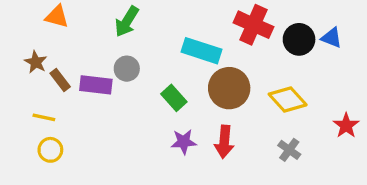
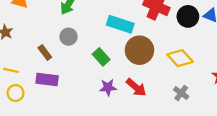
brown rectangle: (60, 80) -> (45, 52), moved
purple rectangle: (96, 85) -> (47, 79), moved
red arrow: (224, 142) -> (136, 87), turned -55

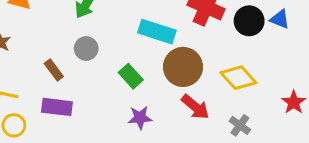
red arrow: (136, 87) -> (195, 107), moved

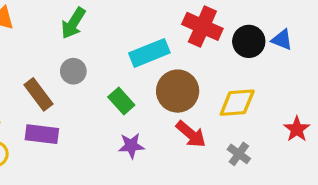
cyan rectangle: (157, 32) -> (149, 53), turned -40
brown rectangle: (54, 70) -> (39, 94), size x1.4
yellow diamond: (238, 78) -> (237, 103), turned -52

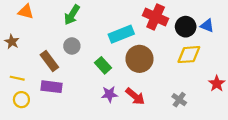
yellow diamond: (237, 103) -> (189, 55), moved
red arrow: (191, 134) -> (135, 96), moved

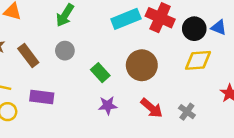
cyan rectangle: (121, 34) -> (126, 19), moved
brown rectangle: (49, 61) -> (28, 55), moved
red arrow: (135, 96) -> (152, 108), moved

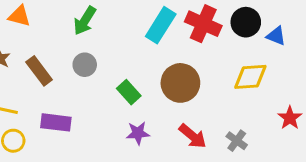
cyan rectangle: (126, 19) -> (161, 25), turned -36
black circle: (194, 29) -> (246, 22), moved

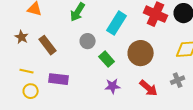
cyan rectangle: (161, 25) -> (117, 23), moved
gray circle: (85, 65) -> (88, 41), moved
gray cross: (237, 141) -> (178, 80), moved, turned 32

